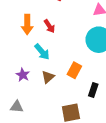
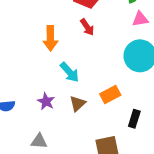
red arrow: (49, 26) -> (87, 27), moved
orange rectangle: (74, 70) -> (110, 95), turned 35

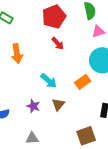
orange arrow: (50, 38) -> (17, 54), moved
orange rectangle: (110, 95) -> (83, 82), moved

